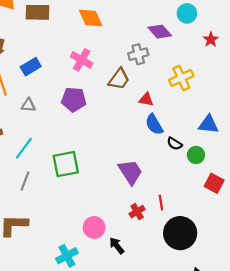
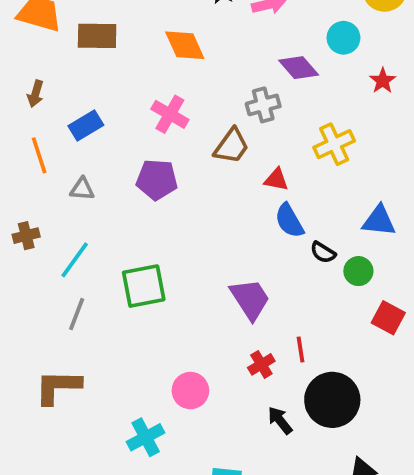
black arrow: (117, 246) -> (280, 420), moved

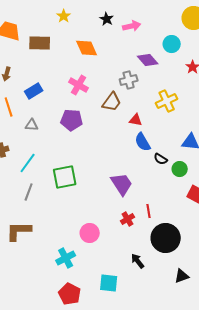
black arrow: (280, 420) -> (138, 261), moved

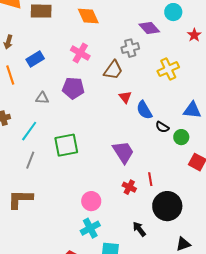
red triangle: (136, 120) -> (125, 97), moved, turned 40
gray triangle: (32, 125) -> (42, 98), moved
red cross: (128, 219) -> (129, 187), turned -32
cyan cross: (66, 258) -> (90, 228), moved

